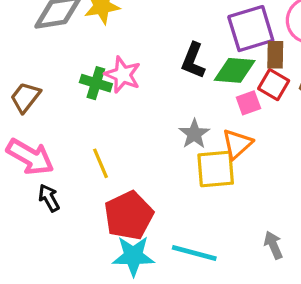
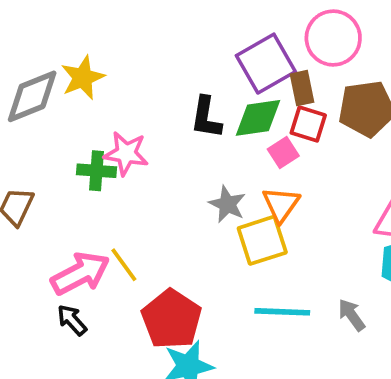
pink arrow: (30, 157) -> (80, 273), moved, turned -45
cyan line: (194, 253) -> (282, 312), moved

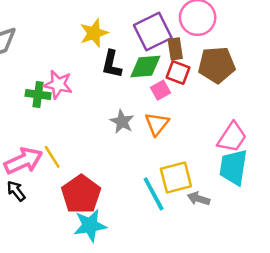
yellow star: (83, 78) -> (94, 33), moved
yellow square: (262, 240) -> (176, 178), moved
cyan line: (282, 312) -> (154, 194), turned 56
gray arrow: (352, 315) -> (199, 199), turned -40

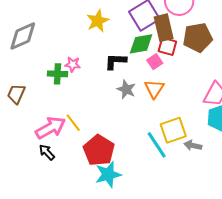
brown rectangle: (175, 49) -> (164, 28), size x1.5
black L-shape: (112, 64) -> (116, 61), moved, turned 85
pink star: (58, 84) -> (73, 64), size x0.7

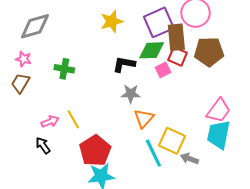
pink star: (73, 64) -> (23, 59), moved
gray star: (126, 89) -> (131, 94), turned -30
orange triangle: (154, 89) -> (144, 118), moved
pink arrow: (51, 128) -> (50, 122), size x0.6
yellow square: (173, 130) -> (172, 141), turned 36

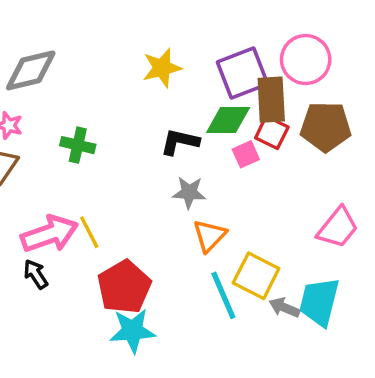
pink arrow: (50, 122) -> (49, 234), size x1.8
cyan trapezoid: (219, 135) -> (319, 302), moved

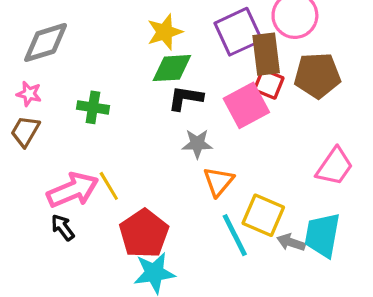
green diamond: (228, 120) -> (172, 68), moved
pink square: (246, 154) -> (246, 105), size x1.8

